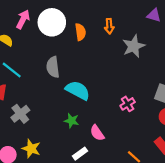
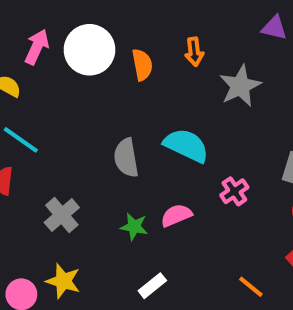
gray semicircle: (53, 67) -> (126, 158), moved
cyan semicircle: (78, 90) -> (186, 145), moved
gray cross: (20, 114) -> (62, 215), moved
pink semicircle: (97, 133) -> (176, 215), moved, turned 105

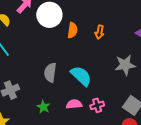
gray star: (240, 86) -> (125, 65), moved
pink semicircle: (176, 215) -> (74, 104), moved

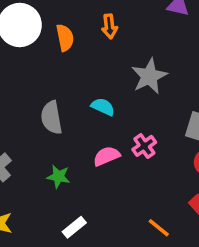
gray star: (125, 65) -> (149, 76), moved
cyan semicircle: (81, 76) -> (103, 107), size x0.6

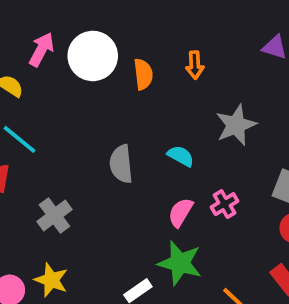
pink semicircle: (106, 156) -> (181, 212), turned -40
green star: (58, 177) -> (180, 263), moved, size x1.6

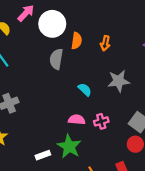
gray semicircle: (121, 164) -> (56, 59), moved
pink semicircle: (181, 212) -> (77, 120), turned 49

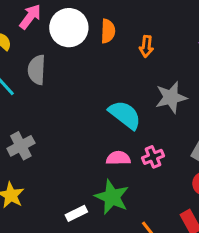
orange semicircle: (77, 41) -> (108, 31), moved
gray semicircle: (56, 59) -> (37, 70), moved
cyan semicircle: (85, 90) -> (125, 115), size x1.6

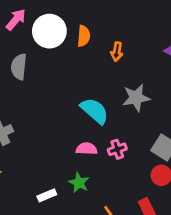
green star: (112, 197) -> (79, 183), size x0.7

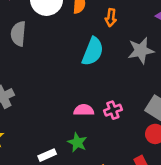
gray star: (136, 98) -> (141, 51), moved
cyan semicircle: (95, 111) -> (93, 51), moved, turned 72

